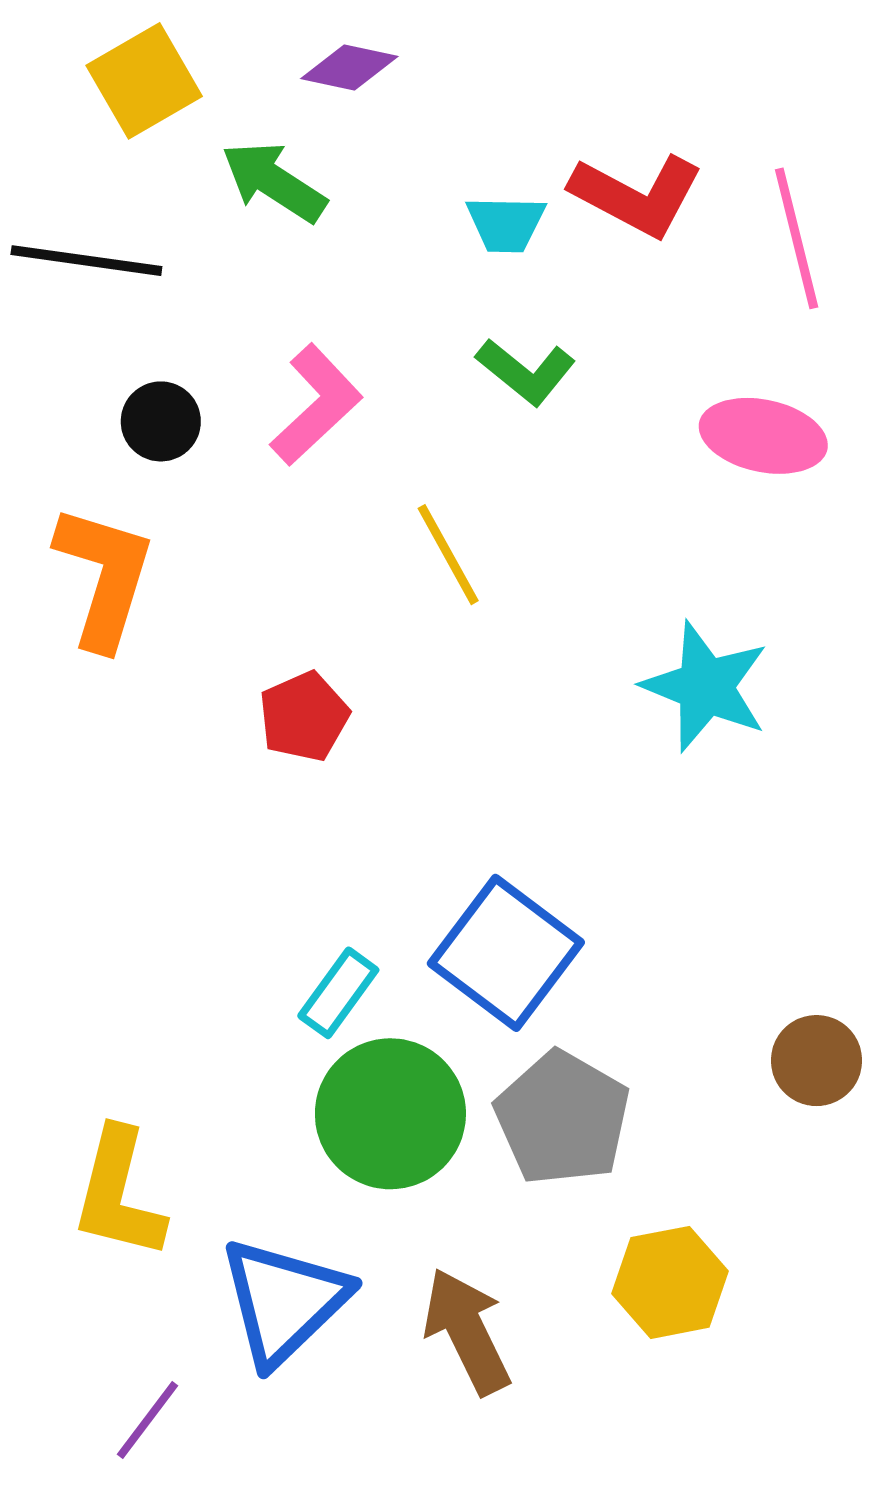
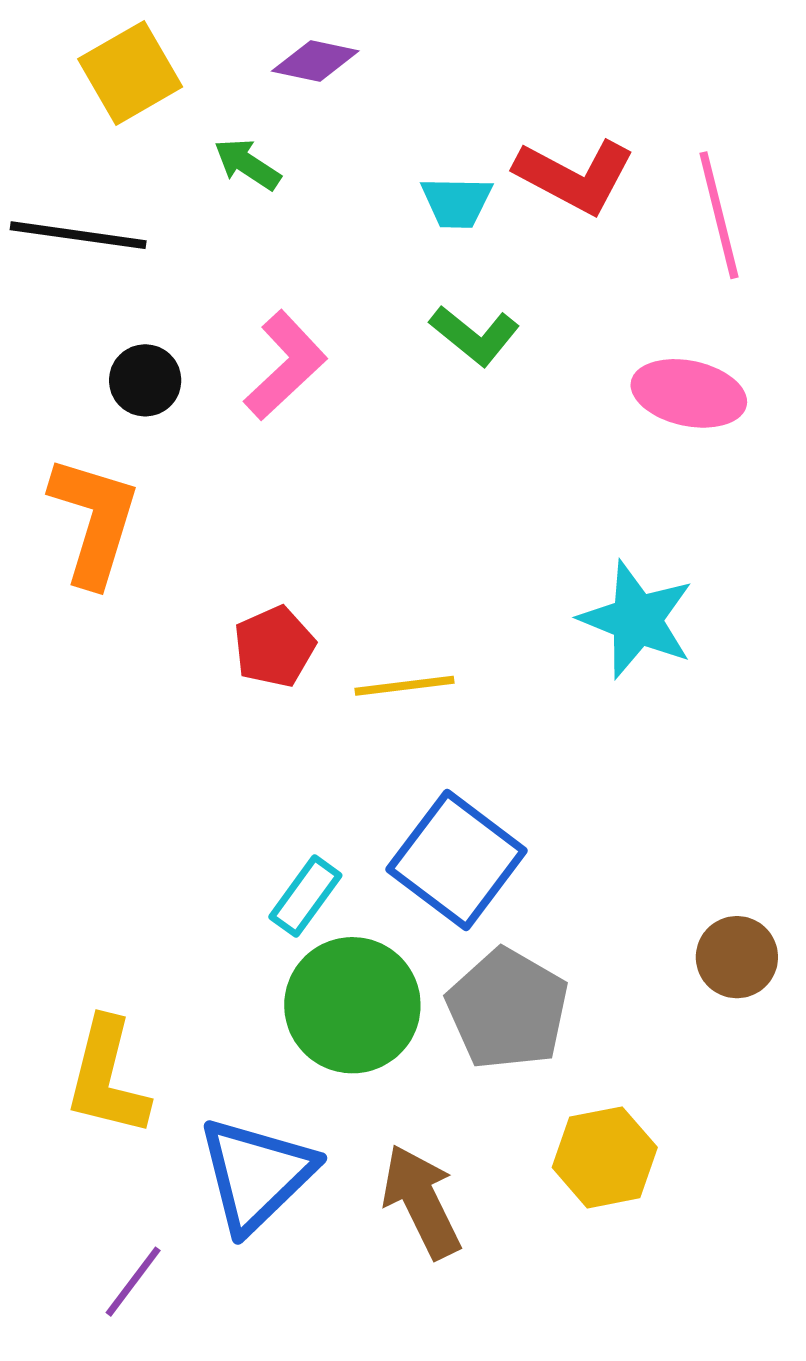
green arrow: (274, 182) -> (247, 164), size x0.7
yellow line: (448, 555) -> (404, 686), moved, turned -68

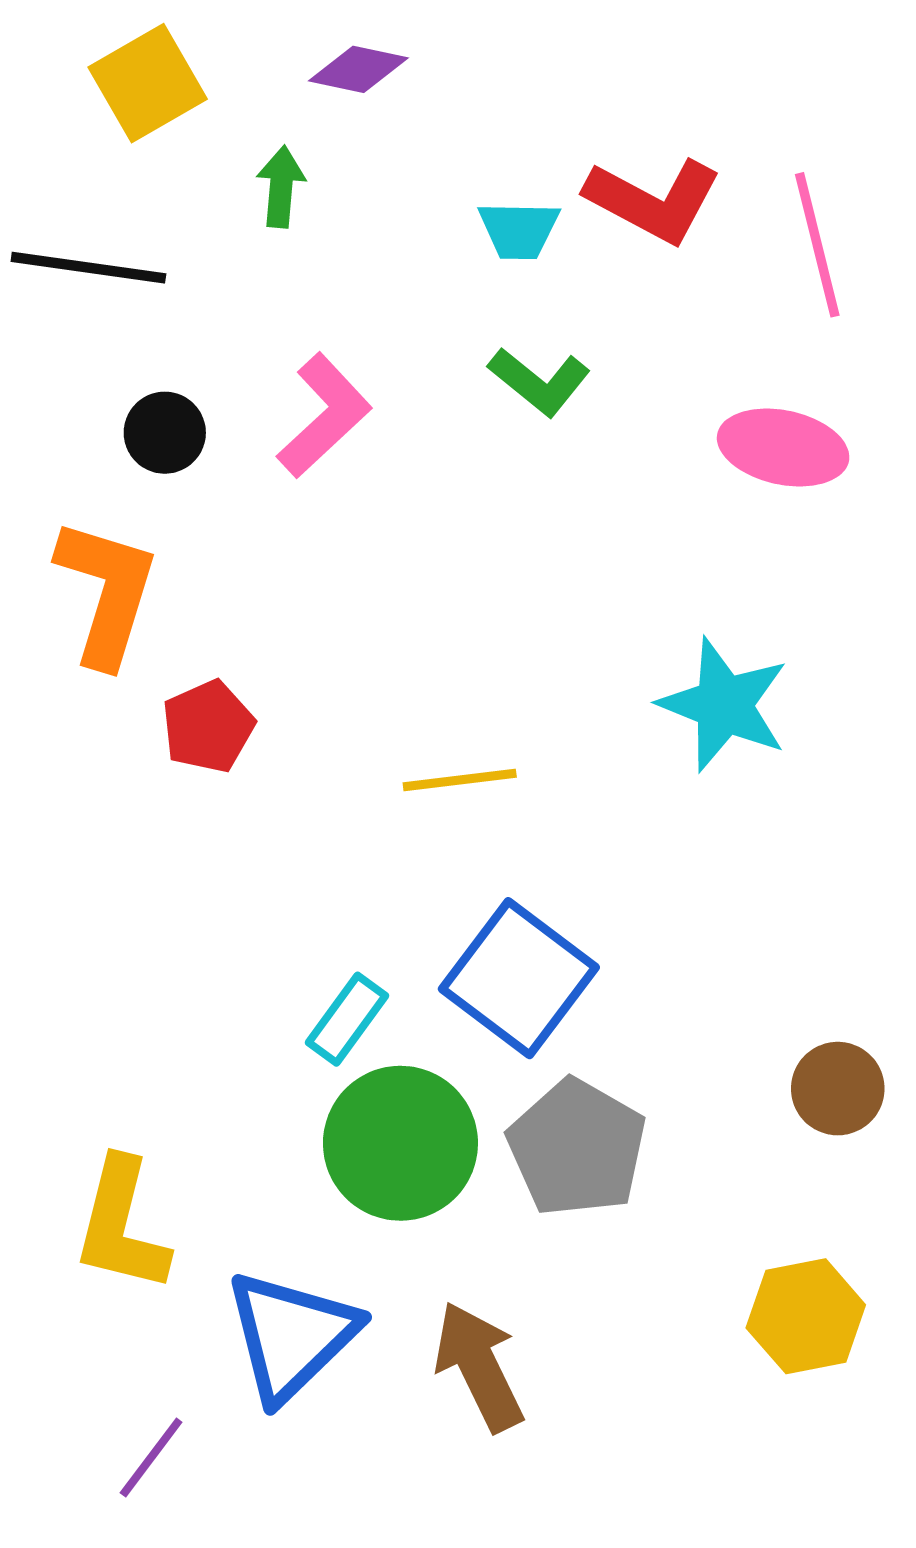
green arrow: (247, 164) -> (281, 187), turned 62
red pentagon: (274, 647) -> (208, 726), moved
yellow hexagon: (605, 1157) -> (806, 1316), moved

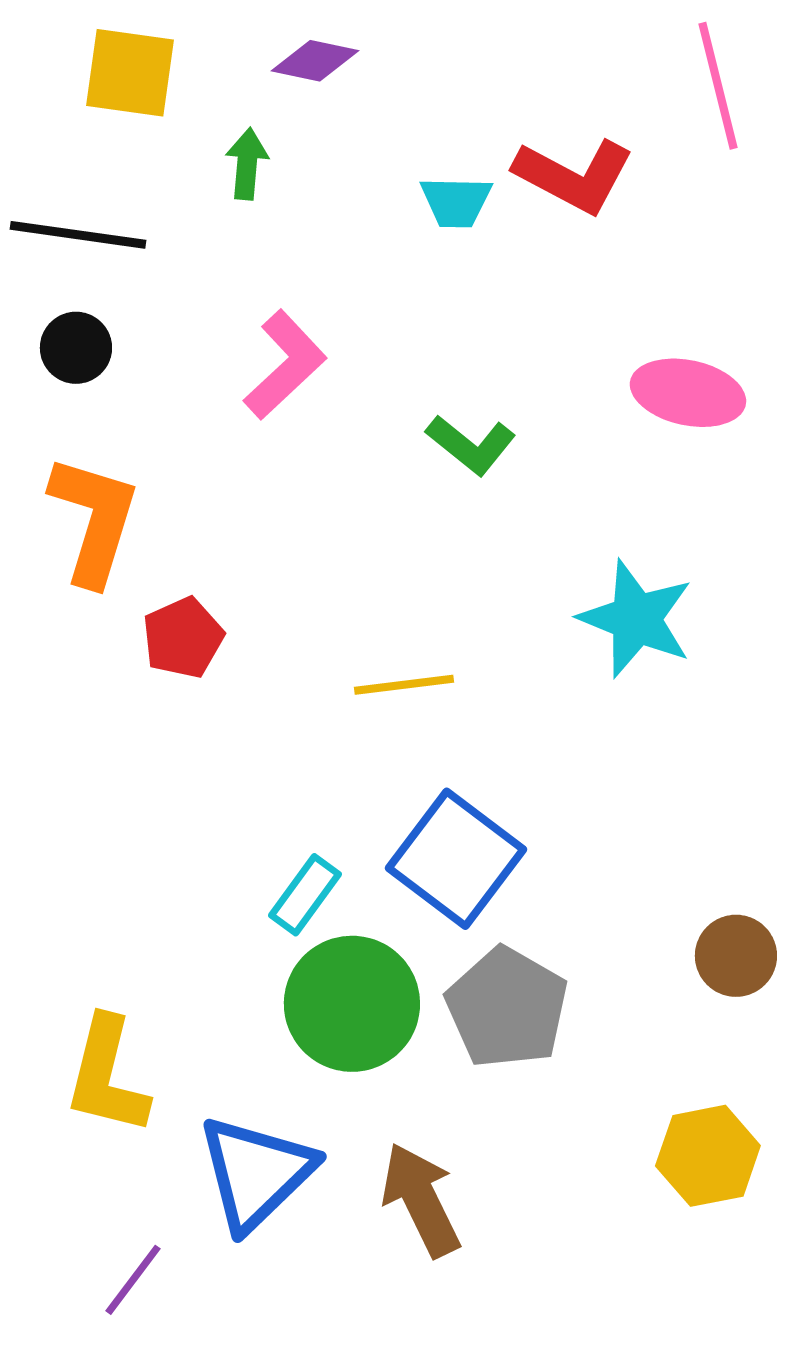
yellow square: (148, 83) -> (130, 73), turned 38
pink line: (817, 245) -> (718, 86), moved
green L-shape: (539, 381) -> (471, 445), moved
black circle: (165, 433) -> (76, 348), moved

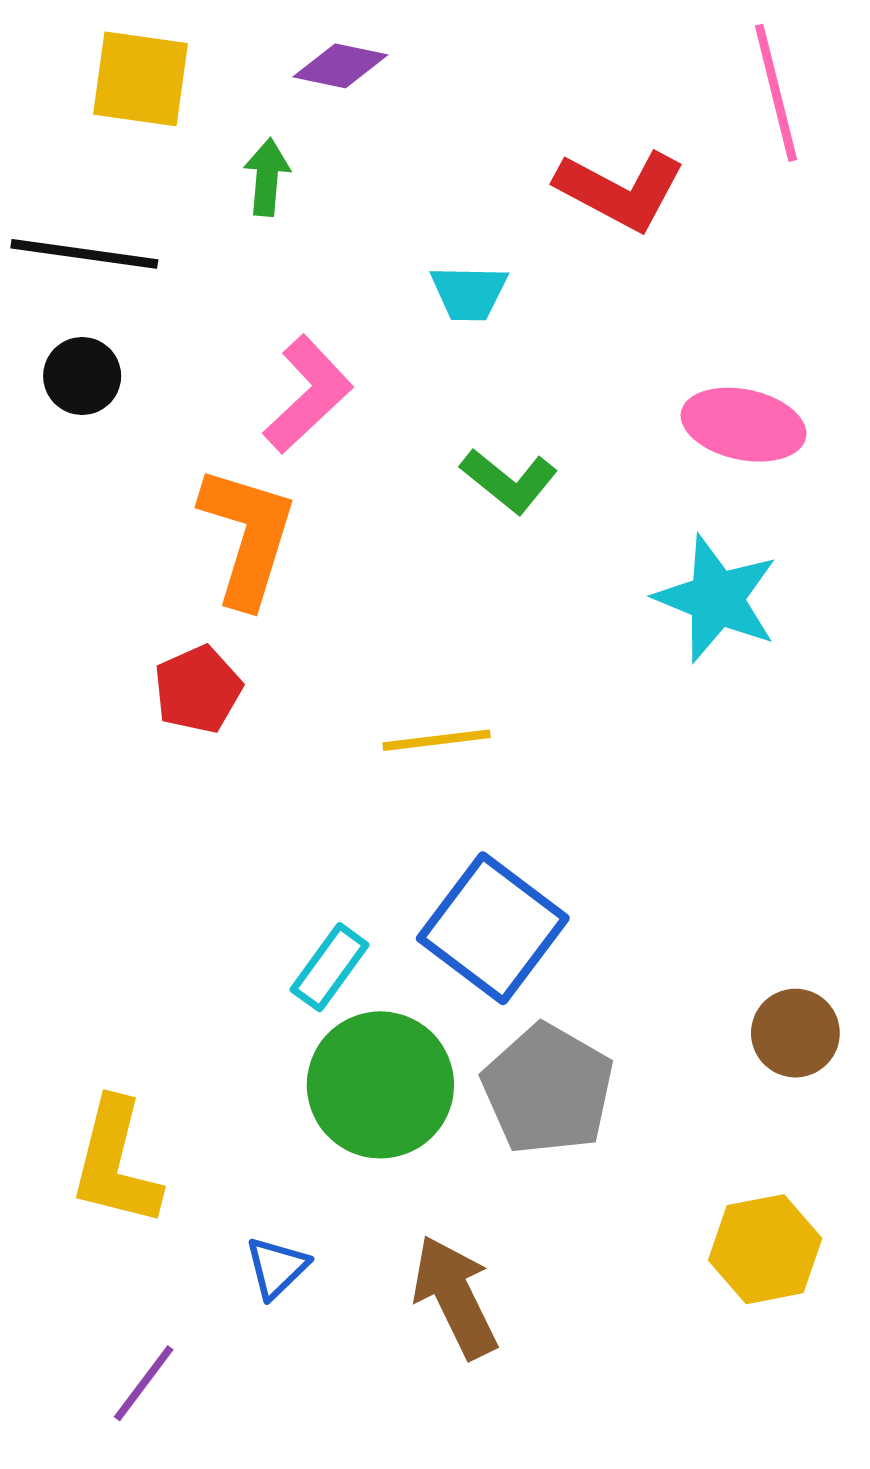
cyan trapezoid: (456, 202) -> (469, 293), moved
orange L-shape: (94, 520) -> (247, 536), moved
cyan star: (636, 619) -> (717, 599), moved
blue triangle: (256, 1173) -> (277, 1268), size x0.5

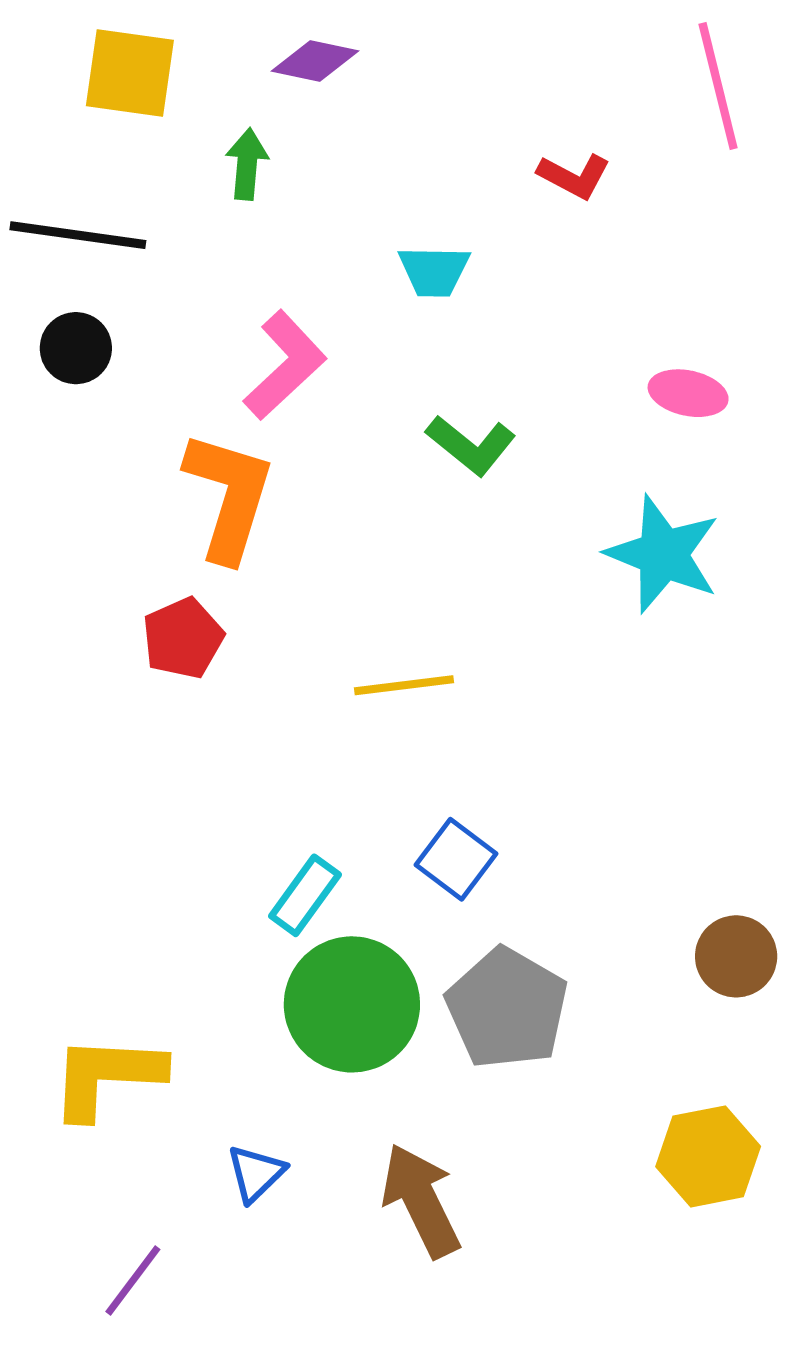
red L-shape: (620, 190) -> (574, 176), size x0.6
pink ellipse: (744, 425) -> (688, 393), size x0.7
blue square: (493, 928) -> (456, 859), size x0.6
yellow L-shape: (116, 1163) -> (107, 1076), turned 79

